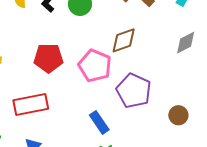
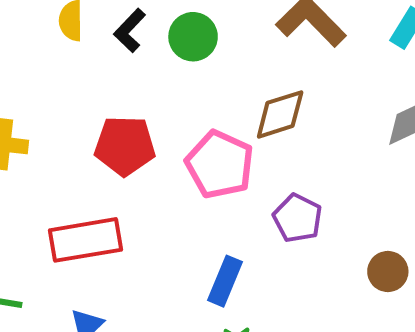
purple pentagon: (134, 91) -> (298, 218), size x0.7
blue rectangle: (99, 122) -> (225, 281), turned 55

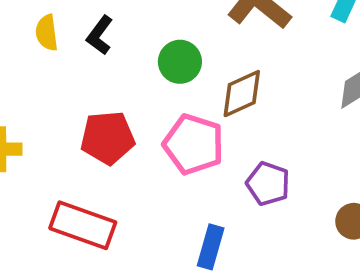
green circle: (193, 37) -> (180, 62), moved
red rectangle: (86, 240) -> (83, 225), turned 36

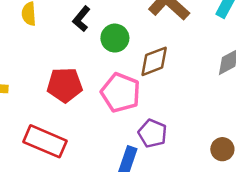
black L-shape: (100, 35) -> (81, 19), moved
purple pentagon: (268, 184) -> (153, 133), moved

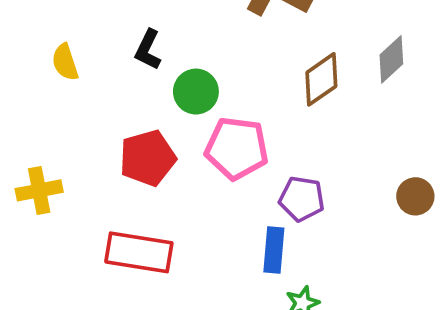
green circle: (115, 38) -> (196, 92), moved
brown diamond: (154, 61) -> (321, 79), moved

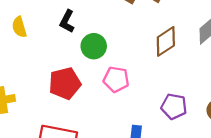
pink pentagon: (237, 148) -> (116, 79), size x0.7
purple pentagon: (302, 199) -> (174, 106), moved

